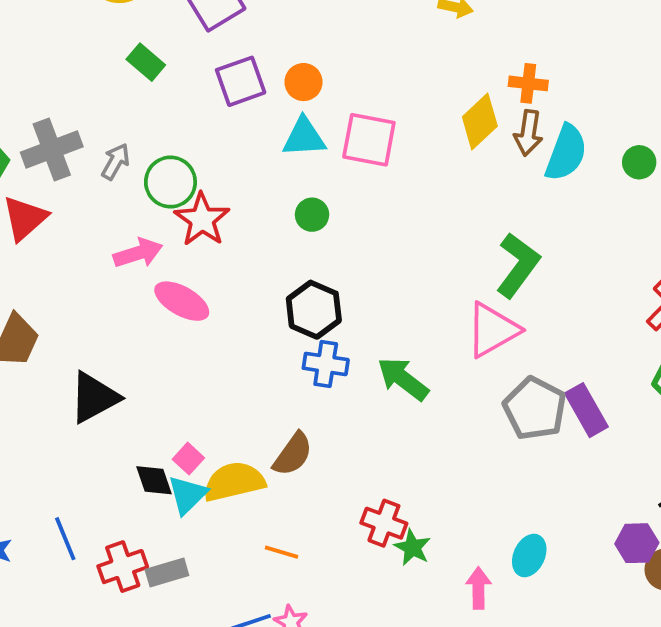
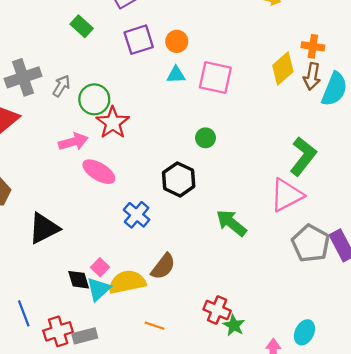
cyan triangle: (304, 137) -> (176, 75), size x0.7
green circle: (312, 215) -> (205, 138), moved
blue cross: (326, 364) -> (137, 215), moved, turned 30

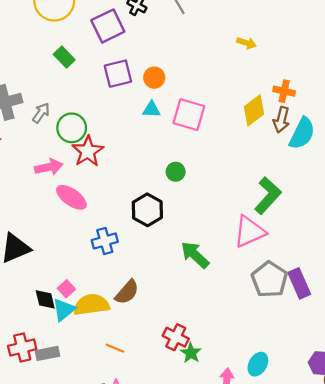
blue cross: (137, 215) -> (105, 241), turned 30

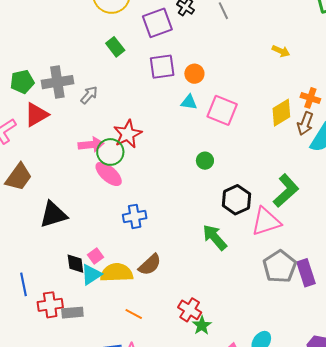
green circle: (72, 128) -> (110, 152), moved
black hexagon: (147, 210) -> (236, 200), moved

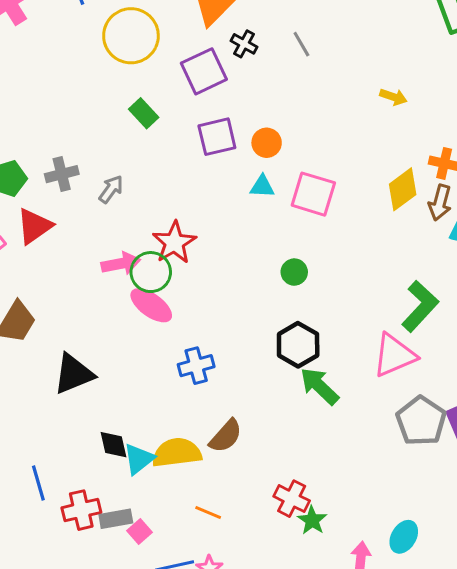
gray cross: (57, 82) -> (62, 174), size x0.7
black hexagon: (236, 200) -> (298, 345), moved
pink square: (96, 256) -> (140, 532), moved

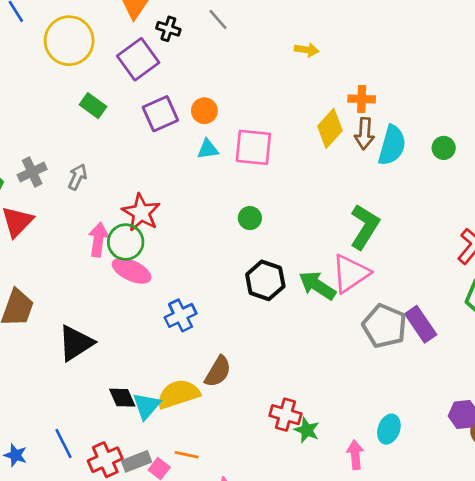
pink arrow: (121, 264) -> (98, 240), turned -60
green arrow: (319, 386) -> (317, 285), moved
orange line: (208, 513) -> (187, 455), moved

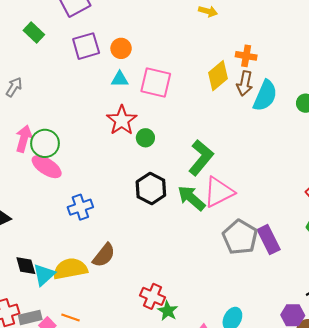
red star: (141, 213) -> (122, 120), moved
green L-shape: (365, 227) -> (201, 158), moved

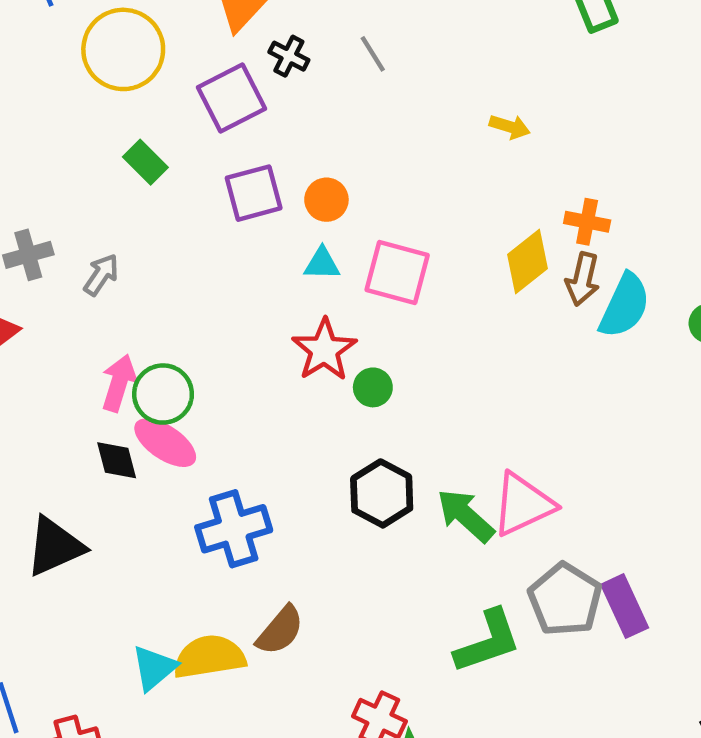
green L-shape: (201, 158) -> (488, 641), moved, turned 30
blue cross: (80, 207) -> (234, 529), size x1.4
black diamond: (26, 266) -> (117, 460), moved

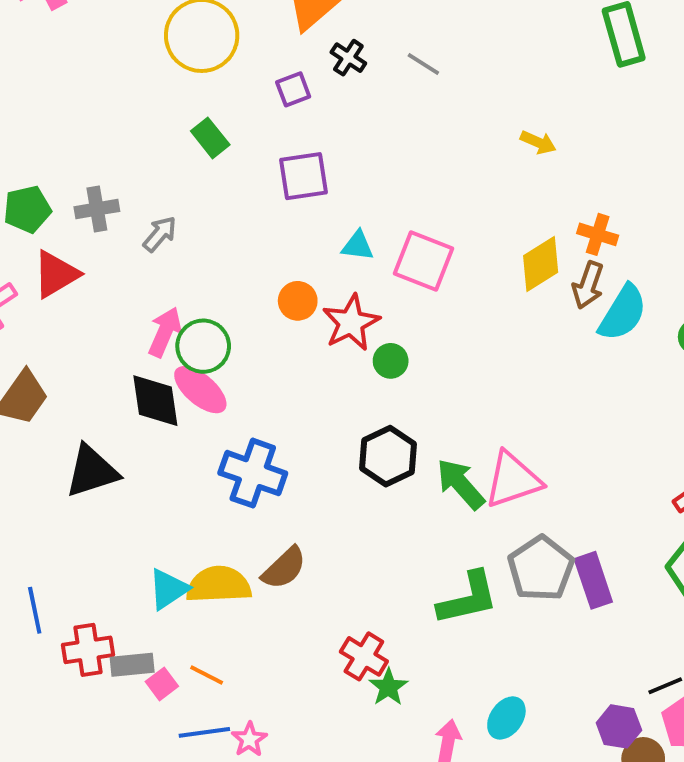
gray line: (373, 54) -> (423, 64), turned -32
purple square: (231, 98) -> (293, 89), size x0.6
orange circle: (326, 200) -> (298, 301), moved
black diamond: (117, 460) -> (155, 401), size x1.4
blue cross: (234, 529) -> (253, 473), turned 30

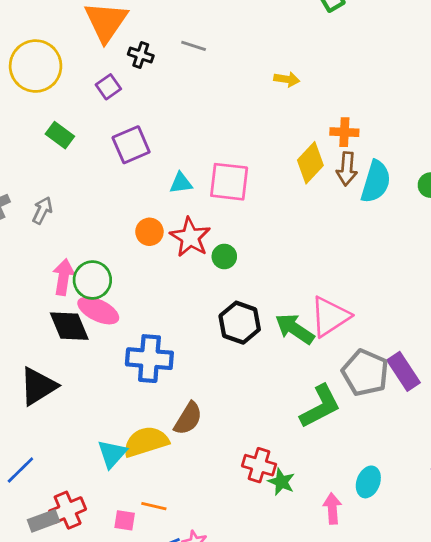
blue line: (35, 610) -> (20, 470), moved, turned 72
gray rectangle: (132, 665) -> (43, 521), moved
pink square: (162, 684) -> (125, 520), turned -30

